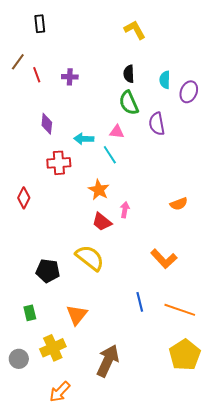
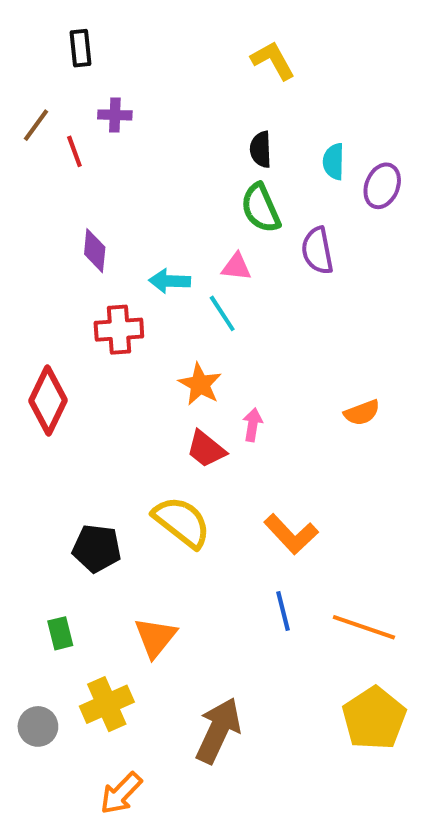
purple cross: (70, 77) -> (115, 115), moved
red diamond: (24, 198) -> (48, 400), size x1.5
orange L-shape: (164, 259) -> (291, 534), moved

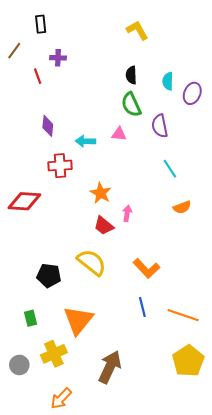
brown line: (36, 125) -> (14, 51), moved
cyan line: (222, 313) -> (170, 169), moved
red diamond: (48, 400) -> (24, 201), turned 68
orange triangle: (155, 637) -> (78, 320), size x1.4

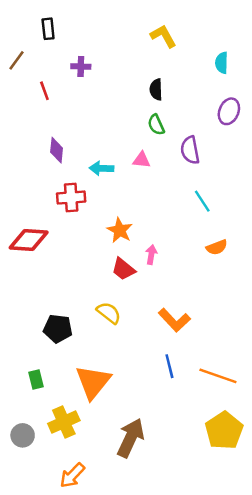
purple cross: (58, 58) -> (81, 66), moved
cyan semicircle: (168, 81) -> (222, 63), moved
green semicircle: (131, 105) -> (156, 125), size x0.7
yellow semicircle: (92, 262) -> (109, 313), size x0.7

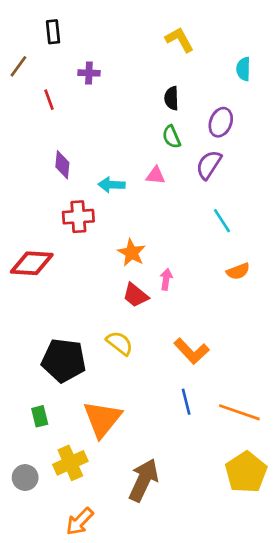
purple ellipse: (229, 111) -> (221, 122), moved
purple semicircle: (190, 150) -> (209, 165), turned 44
black pentagon: (58, 329) -> (64, 360), size x1.4

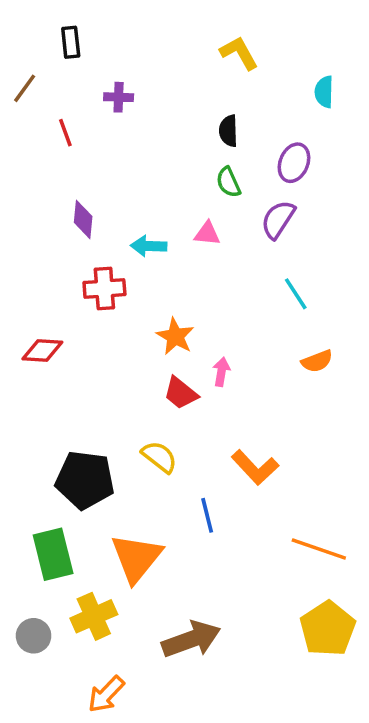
red diamond: (32, 263) -> (42, 351), size x0.7
blue line: (186, 402) -> (207, 515), moved
green rectangle: (40, 416) -> (53, 554), size x1.8
brown arrow: (144, 480) -> (191, 639), turned 45

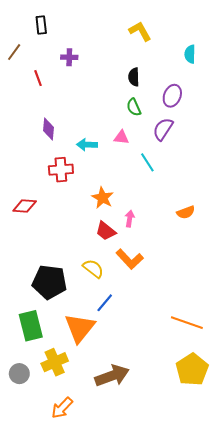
cyan line: (296, 294) -> (147, 162), moved
orange L-shape: (255, 467) -> (130, 259), moved
blue line: (207, 515) -> (105, 303), moved, turned 54

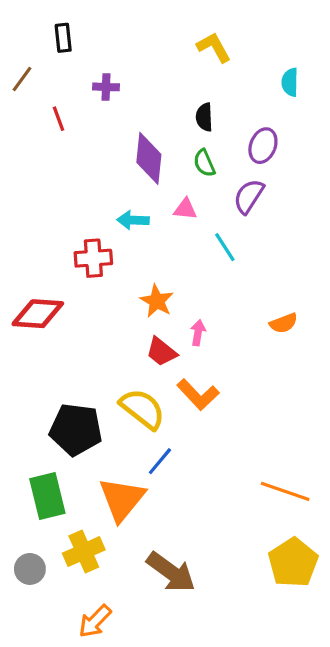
purple diamond: (48, 129) -> (149, 158), moved, size x1.5
red diamond: (25, 206) -> (38, 314), size x1.4
yellow semicircle: (93, 269) -> (142, 409), size x1.4
brown arrow: (112, 376) -> (171, 572), turned 56

